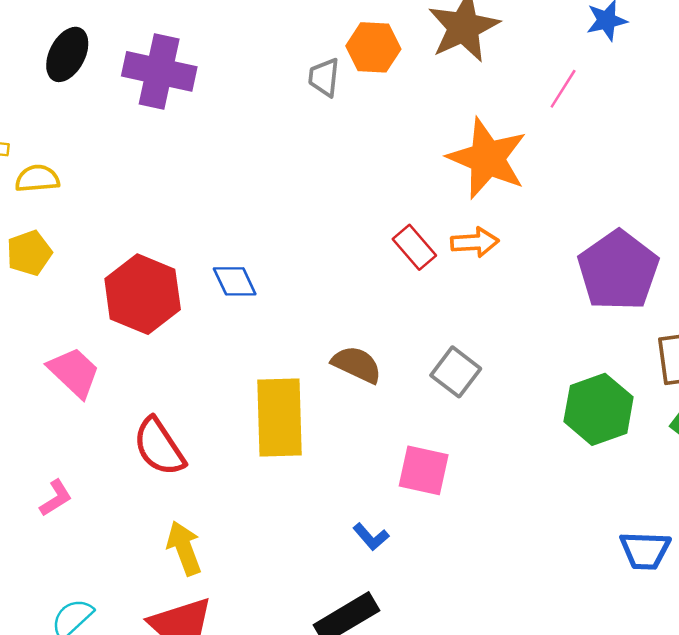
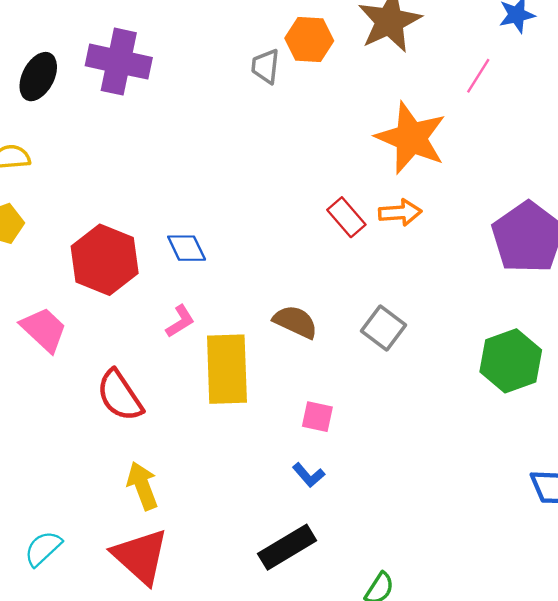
black ellipse: (67, 54) -> (38, 77), moved
pink square: (424, 470) -> (317, 417), moved, size x0.7
pink L-shape: (56, 498) -> (180, 321), moved

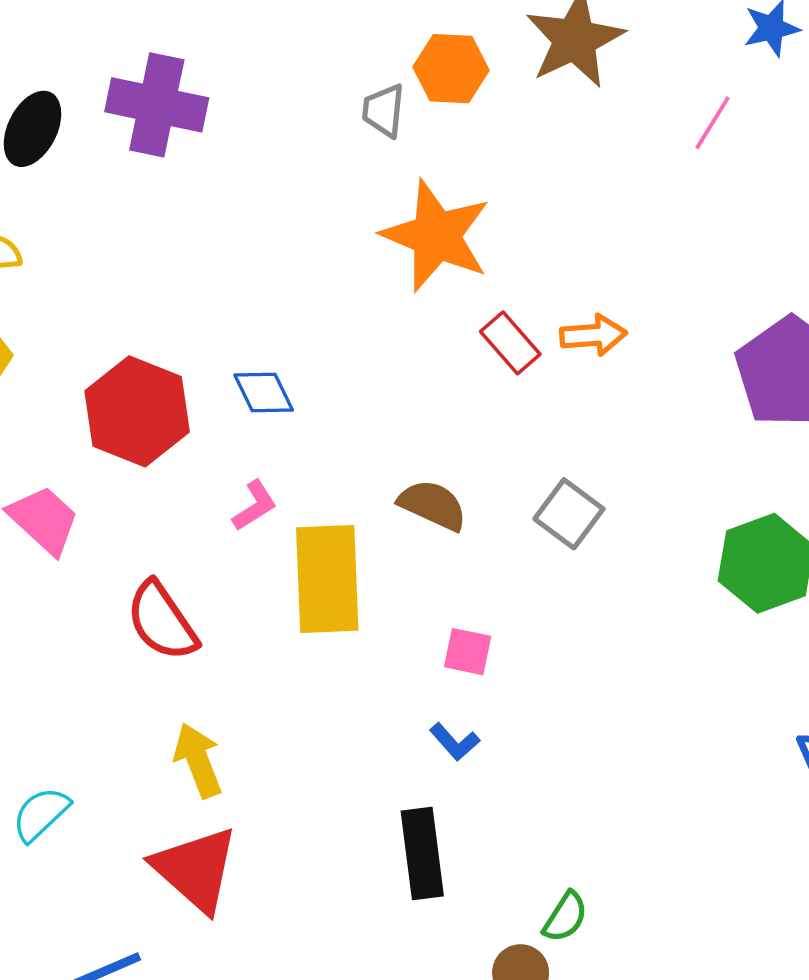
orange star: (411, 138) -> (436, 236), moved
black rectangle: (287, 547) -> (422, 854), turned -66
cyan semicircle: (43, 548) -> (41, 814), moved

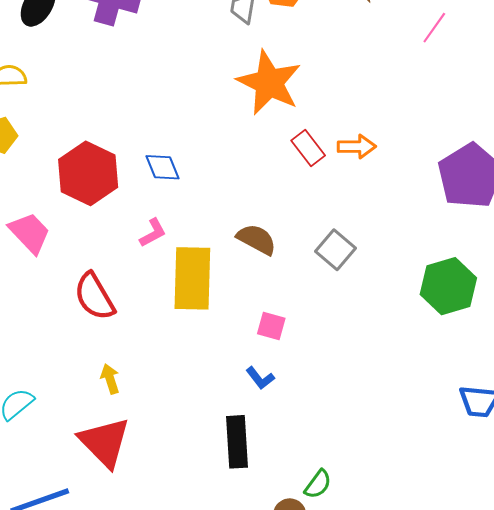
yellow arrow: (198, 760) -> (110, 379), size x0.7

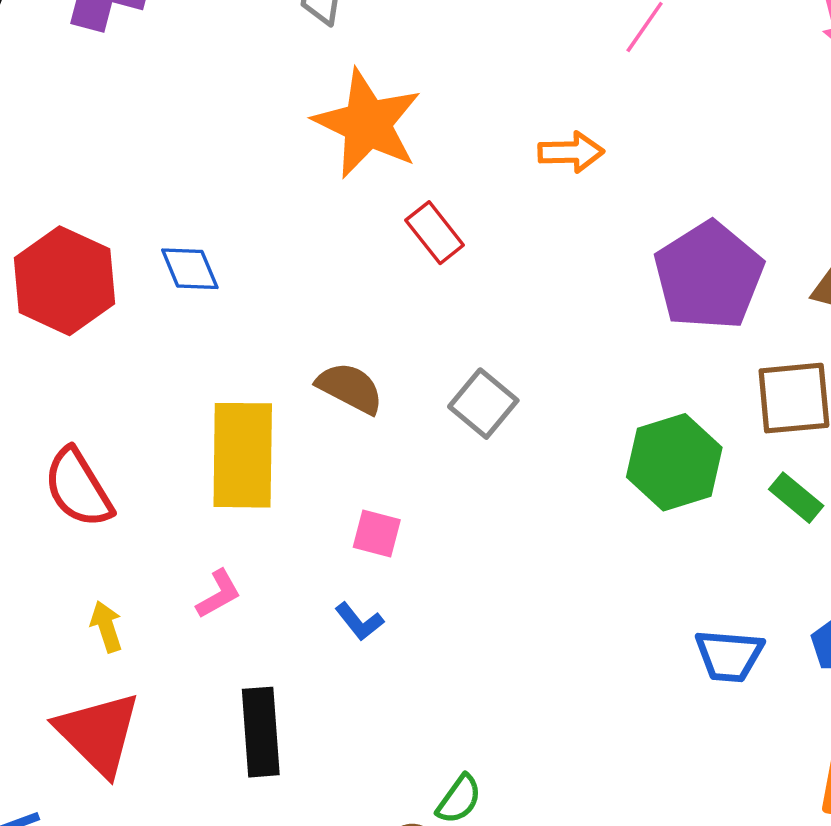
orange arrow: (357, 147) -> (571, 152), moved
pink L-shape: (153, 233) -> (219, 594), moved
black rectangle: (237, 442) -> (261, 732), moved

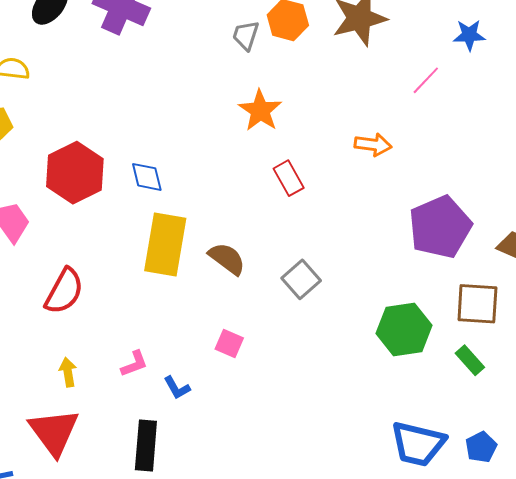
orange star: (367, 124) -> (260, 111), size x0.7
yellow rectangle: (243, 455) -> (165, 244), moved
red semicircle: (78, 488) -> (64, 291), turned -129
blue L-shape: (359, 622) -> (177, 388), moved
blue trapezoid: (729, 656) -> (418, 444), size x1.4

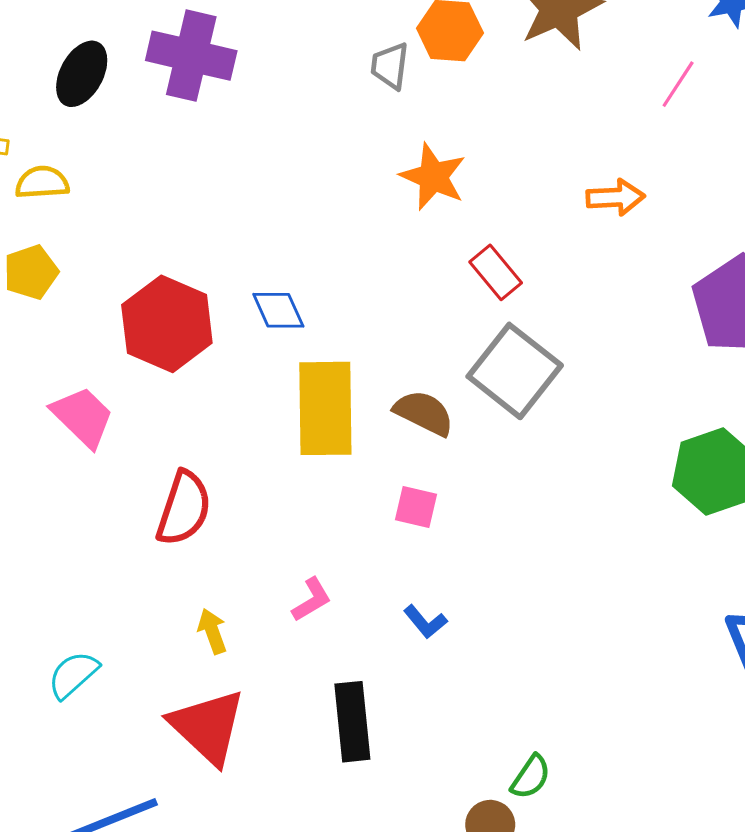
gray square: (301, 279) -> (515, 371), moved, size x1.5
pink square: (229, 343) -> (416, 507), moved
blue L-shape: (177, 388) -> (425, 622), moved

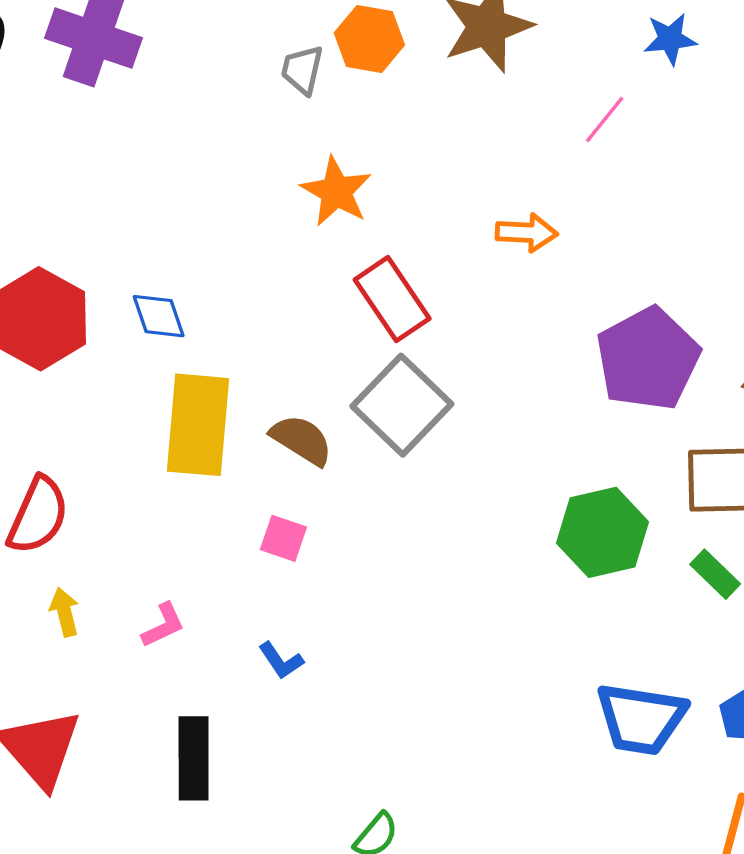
red rectangle: (496, 272) -> (392, 299), size x1.4
yellow arrow: (212, 631) -> (65, 612), moved

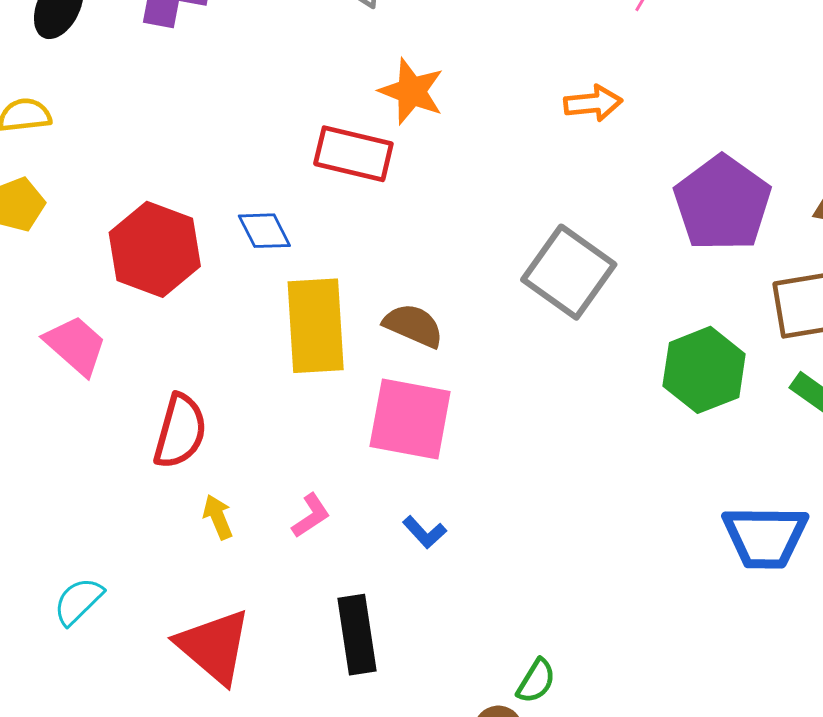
red rectangle: (392, 299) -> (353, 154), moved, turned -34
gray square: (402, 405) -> (569, 272), moved
pink square: (283, 538) -> (410, 419), size x2.0

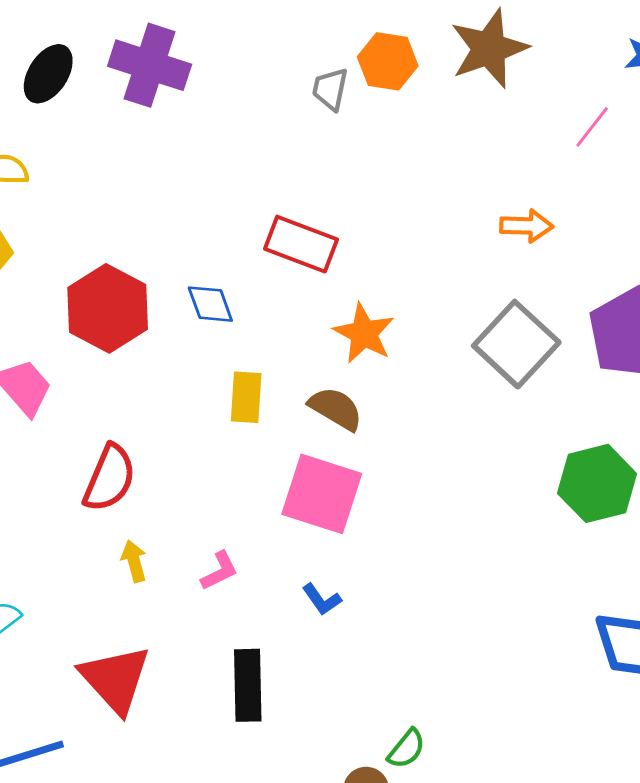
orange star: (412, 91) -> (364, 333), moved
gray square: (569, 272) -> (516, 344), moved
yellow rectangle: (316, 326) -> (246, 397), size x0.6

